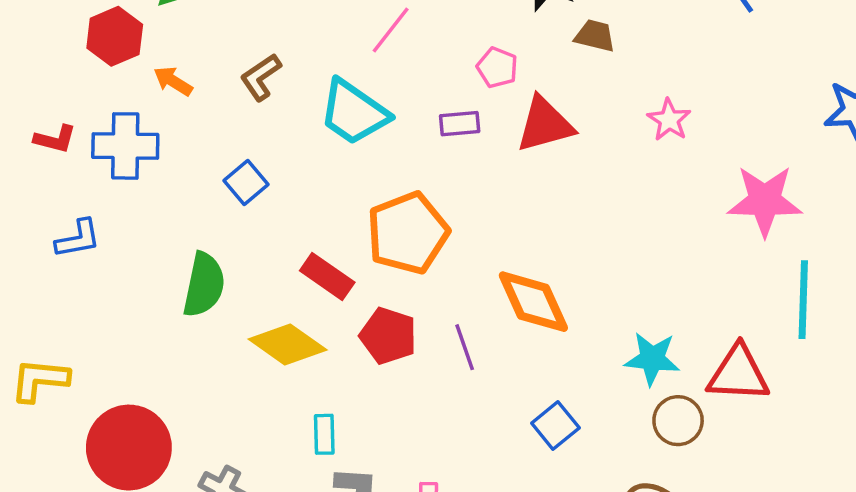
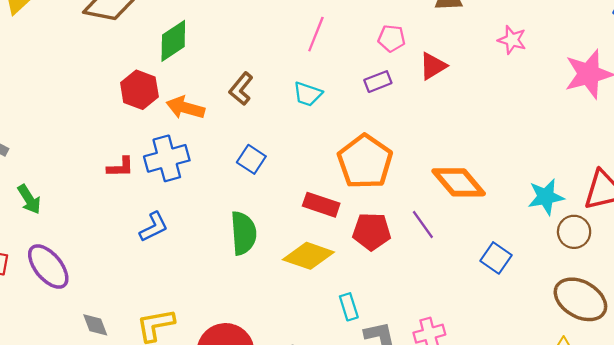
orange arrow: (173, 81) -> (185, 108), size x1.4
cyan trapezoid: (354, 112) -> (308, 94), size x0.6
red triangle: (545, 124) -> (433, 66), size x0.7

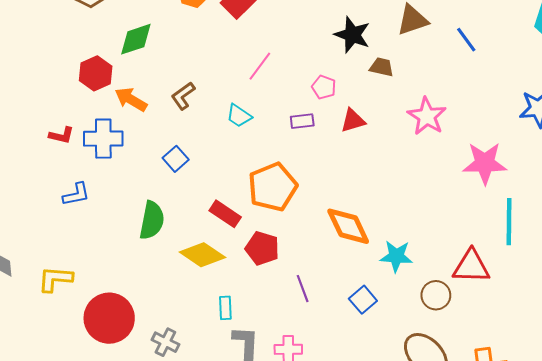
pink star: (512, 40) -> (427, 116), size x1.5
cyan star: (546, 197) -> (396, 256), moved
purple line: (423, 225) -> (303, 289), moved

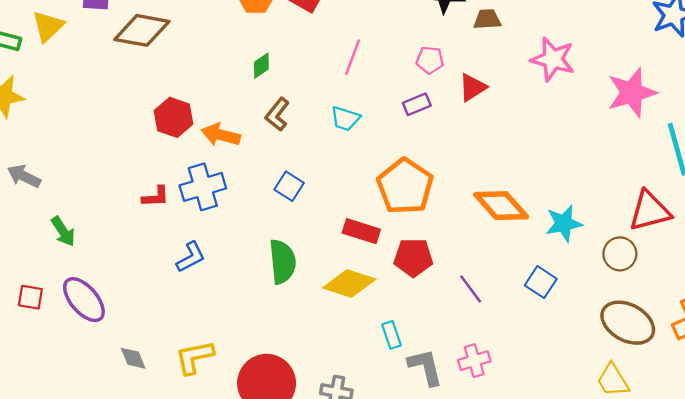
green diamond: (136, 39) -> (261, 66), moved, size x0.6

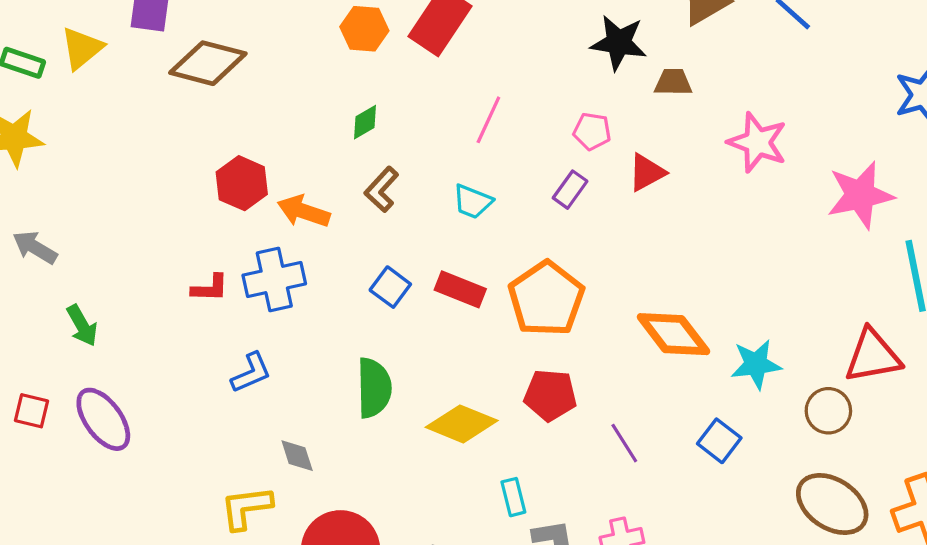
purple rectangle: (417, 104) -> (570, 190), turned -36
red rectangle: (361, 231) -> (460, 289), moved
gray diamond: (133, 358) -> (297, 456), moved

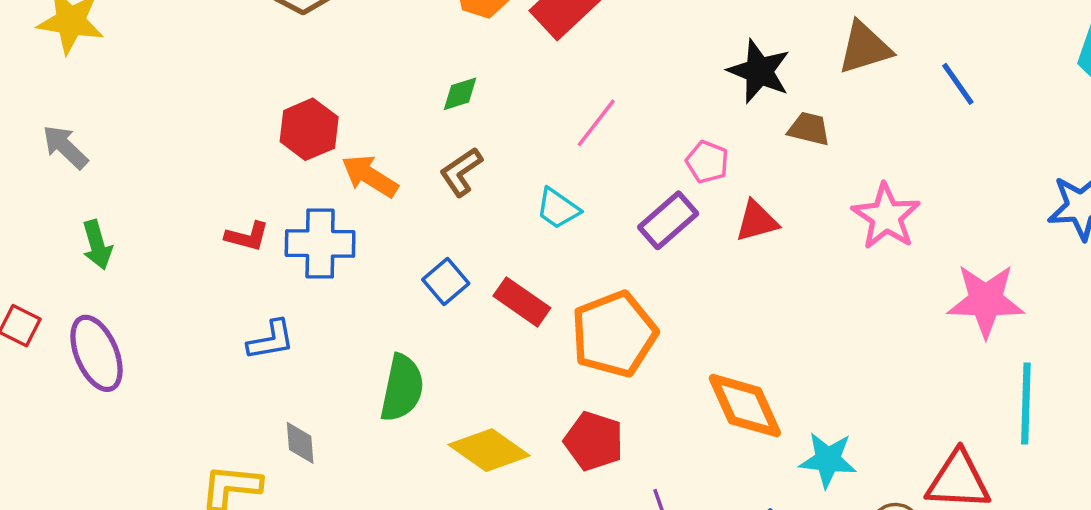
purple rectangle: (570, 190) -> (668, 220), size x1.4

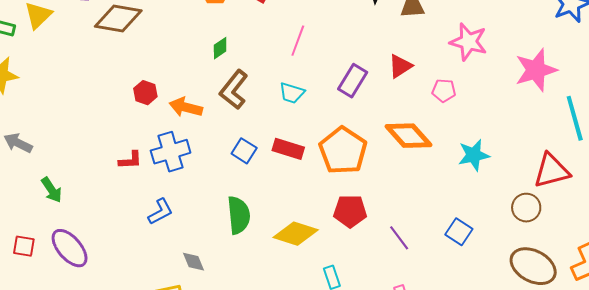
red hexagon: (309, 129) -> (145, 93), size x0.7
pink pentagon: (707, 162) -> (444, 91), moved
brown L-shape: (461, 172) -> (234, 90), size x1.4
orange diamond: (745, 406) -> (409, 136), moved
cyan star: (828, 460) -> (474, 155), moved

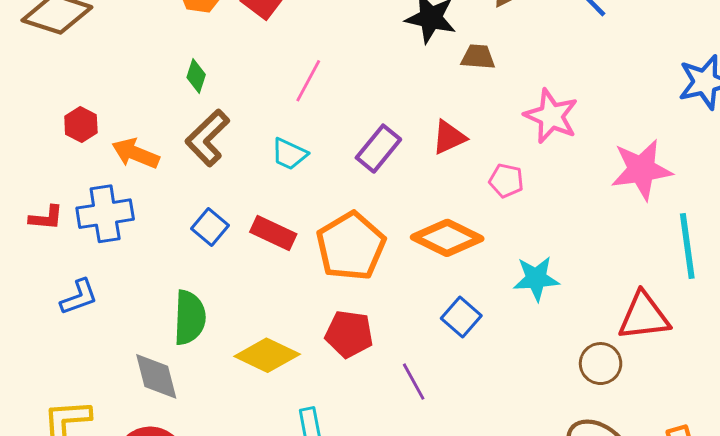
green diamond: (220, 48) -> (196, 76), turned -45
orange diamond: (409, 136) -> (447, 238), turned -30
blue square: (459, 232) -> (461, 317), moved
gray diamond: (193, 262) -> (156, 376), moved, size x1.5

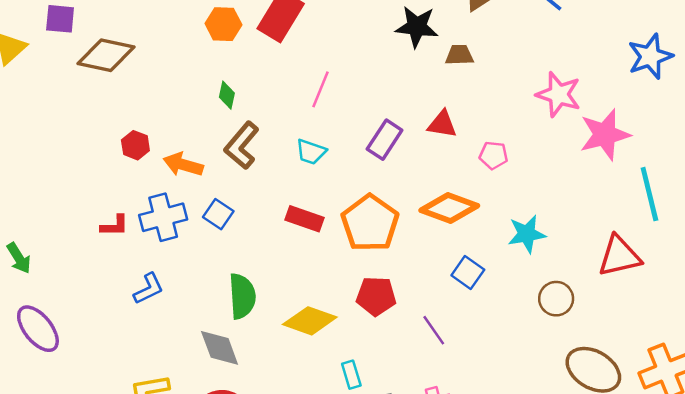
pink star: (551, 116) -> (559, 95), moved
red triangle: (449, 137) -> (442, 124), turned 40
blue square: (210, 227) -> (218, 214), moved
brown circle: (601, 364) -> (556, 299), moved

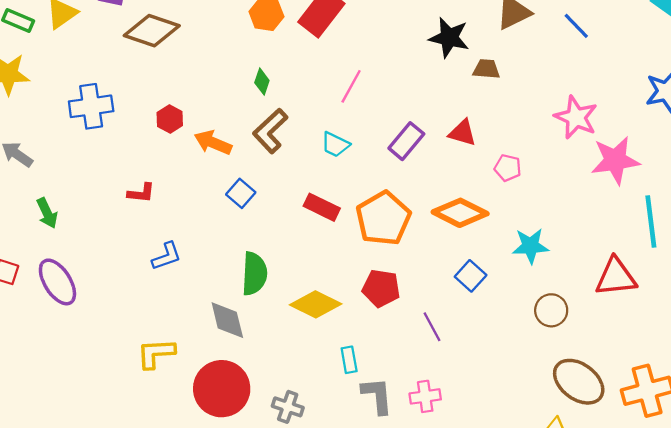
blue cross: (163, 217) -> (91, 106), moved

